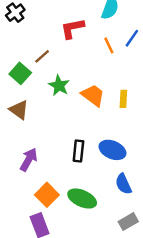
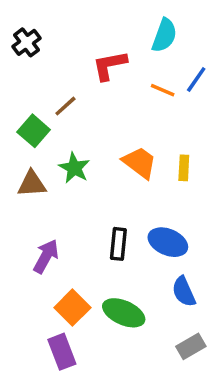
orange line: (109, 45) -> (163, 90), turned -42
green star: (59, 86) -> (74, 168), moved
brown triangle: (19, 110) -> (32, 184), turned -40

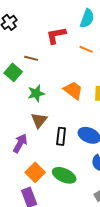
brown line: (65, 106) -> (31, 58), turned 56
green star: (74, 168) -> (36, 93), turned 30
brown triangle: (32, 184) -> (39, 120), moved, turned -48

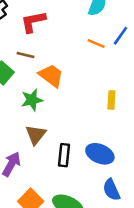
red L-shape: (56, 35) -> (33, 22), moved
orange trapezoid: (73, 90) -> (51, 76), moved

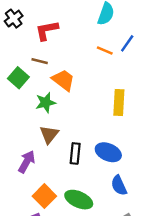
yellow rectangle: (111, 100) -> (119, 103), size x1.5

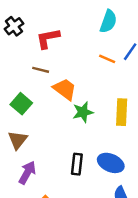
green square: (18, 78) -> (21, 104), moved
green star: (46, 103) -> (83, 112), moved
brown triangle: (49, 134) -> (18, 140), moved

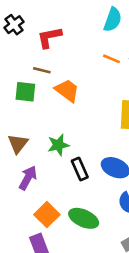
green square: (21, 104) -> (25, 92), moved, turned -35
green star: (83, 112) -> (58, 145), moved
black rectangle: (77, 164) -> (80, 169), turned -30

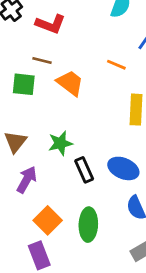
red L-shape: (49, 37) -> (50, 24), turned -148
orange line: (111, 59) -> (116, 65), moved
green ellipse: (84, 218) -> (88, 225), turned 68

